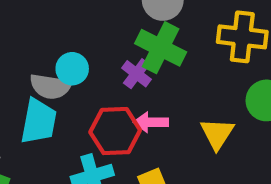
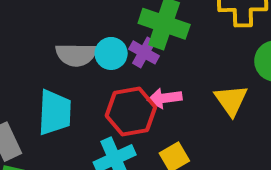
cyan circle: (72, 69) -> (111, 53), moved
gray semicircle: (51, 86) -> (76, 55), moved

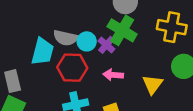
cyan trapezoid: (55, 112) -> (42, 52), moved
red hexagon: (131, 112) -> (72, 68), moved

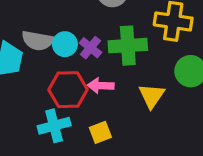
green cross: (122, 30) -> (128, 46), moved, turned -32
red hexagon: (72, 68) -> (68, 90), moved

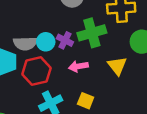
red hexagon: (68, 90) -> (36, 71), moved
yellow square: (100, 132) -> (86, 101), turned -35

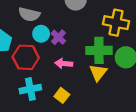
green cross: (92, 33) -> (99, 50), moved
gray semicircle: (25, 43) -> (29, 14), moved

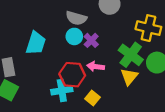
gray semicircle: (29, 14) -> (76, 18), moved
green cross: (99, 50) -> (131, 55), turned 35
red hexagon: (26, 57) -> (72, 75), moved

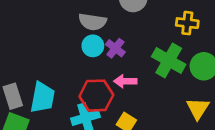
yellow cross: (148, 28) -> (187, 23), size x0.7
cyan trapezoid: (36, 43) -> (42, 97), moved
yellow triangle: (129, 77) -> (198, 108), moved

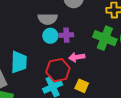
purple cross: (115, 48) -> (66, 35), turned -32
cyan trapezoid: (42, 97) -> (19, 62), moved

